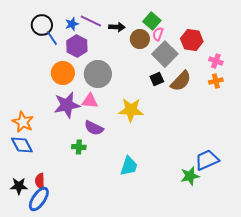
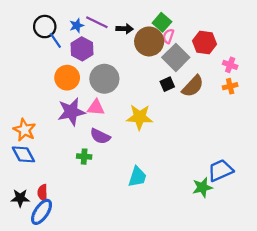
brown circle: (140, 39) -> (149, 41), size x1.4

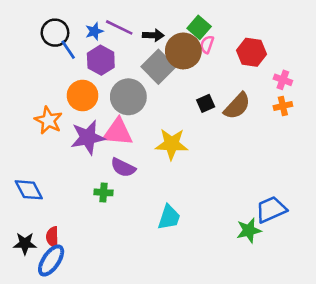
gray square: (176, 57) -> (158, 67), moved
pink triangle: (96, 108) -> (118, 132), size x1.4
orange star: (24, 130) -> (48, 120), moved

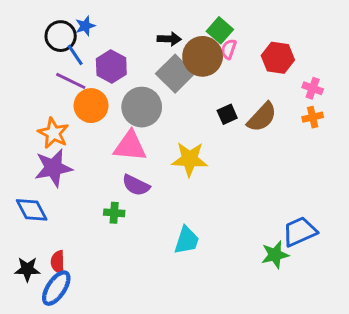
purple line: (119, 27) -> (71, 81), moved
blue star: (94, 31) -> (85, 26), moved
purple star: (88, 137) -> (53, 168), moved

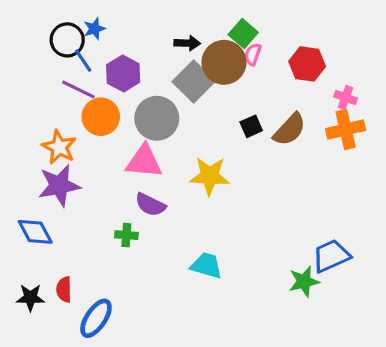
orange cross: (313, 117) -> (346, 130), size x1.6
cyan trapezoid: (187, 240) -> (206, 265), turned -92
blue ellipse: (56, 288) -> (96, 318), moved

